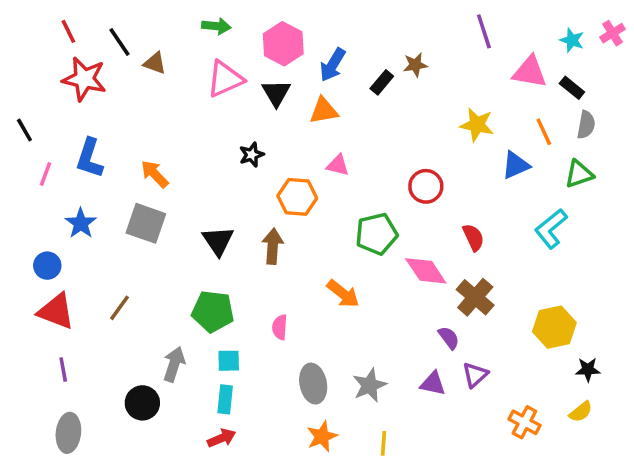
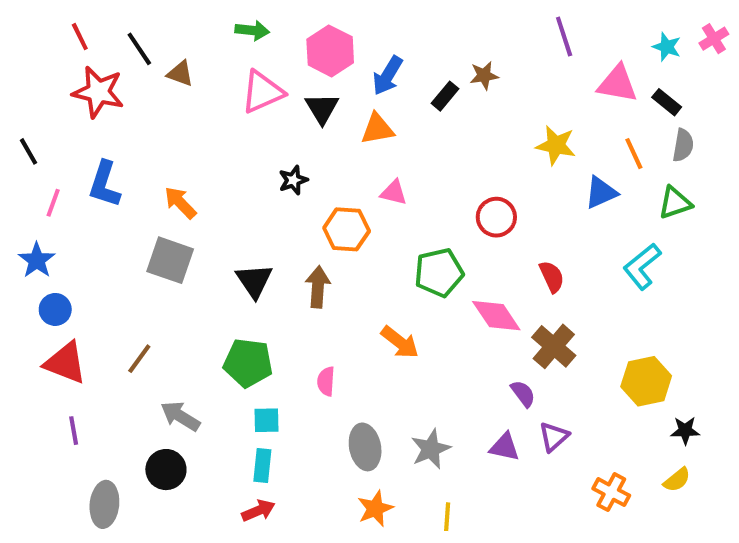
blue star: (81, 223) -> (37, 260), moved
gray arrow: (174, 364) -> (180, 416), moved, turned -76
gray ellipse: (68, 433) -> (104, 504), moved

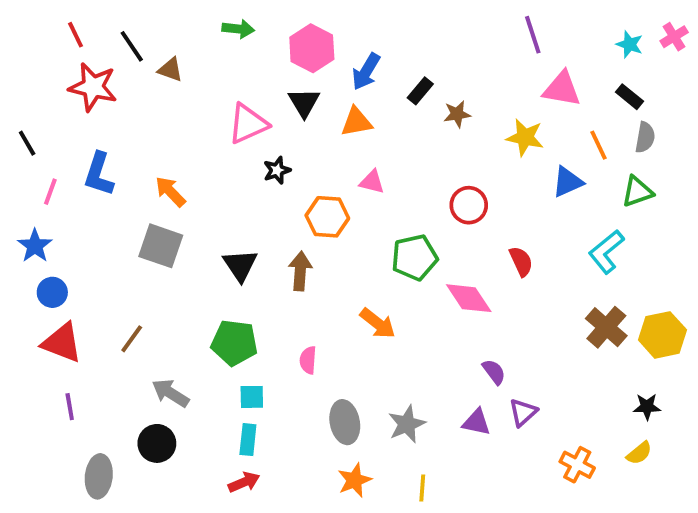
brown star: (484, 76) -> (457, 114), moved
pink triangle: (617, 84) -> (562, 89), moved
pink triangle: (262, 92) -> (248, 124), moved
brown cross: (554, 346) -> (606, 327), moved
yellow hexagon: (646, 381) -> (662, 335), moved

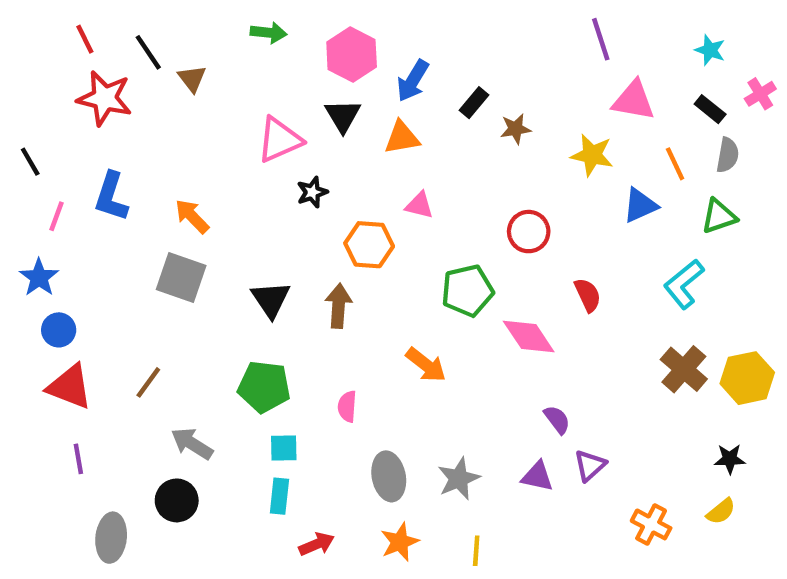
pink cross: (674, 37) -> (760, 94), moved
brown triangle: (170, 70) -> (192, 79), turned 32
red arrow: (244, 482) -> (317, 544), moved

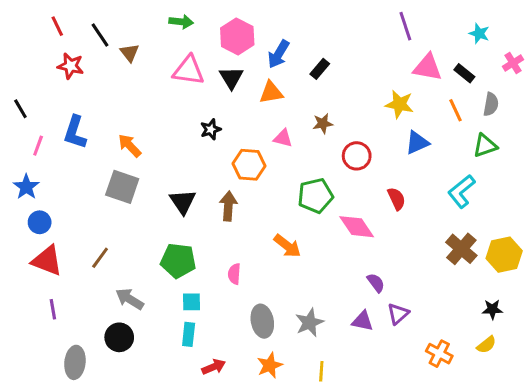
red star: (105, 98) -> (71, 66), size x0.7
black rectangle: (710, 109) -> (464, 73), moved
brown star: (516, 129) -> (323, 123), moved
pink triangle: (279, 140) -> (189, 70), moved, turned 32
blue triangle: (640, 205) -> (417, 143), moved

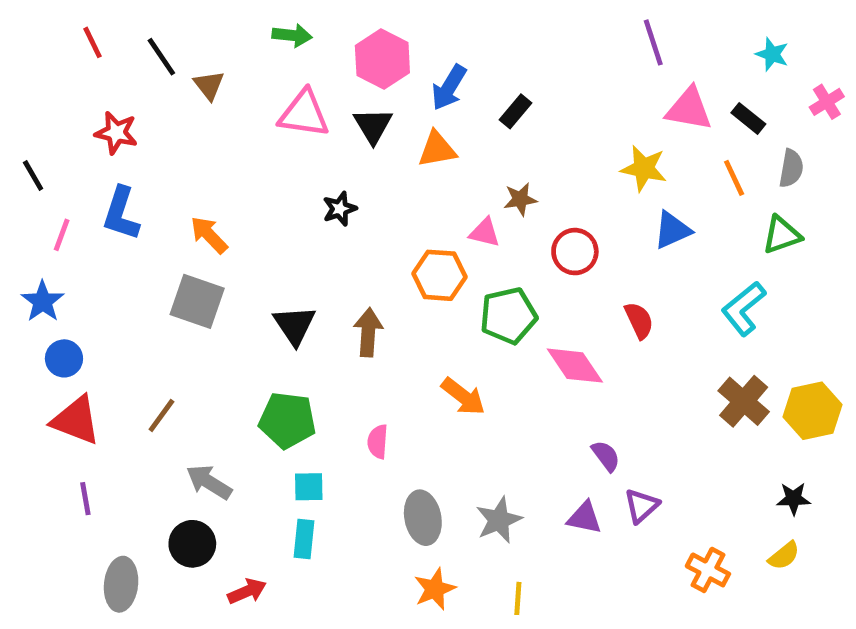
red star: (71, 66) -> (116, 133), moved
pink triangle: (283, 138) -> (485, 233), moved
orange hexagon: (249, 165) -> (439, 275), moved
red arrow: (214, 367) -> (247, 591), moved

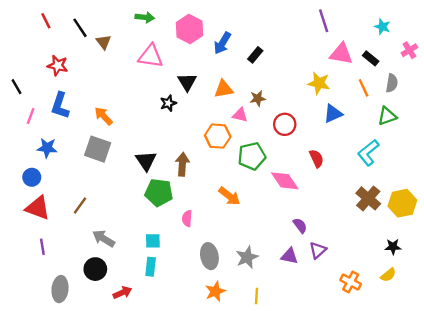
black triangle: (373, 126) -> (187, 82), moved
orange triangle: (437, 149) -> (224, 89), moved
blue star: (43, 301) -> (47, 148), moved, turned -30
green pentagon: (287, 420) -> (159, 193), moved

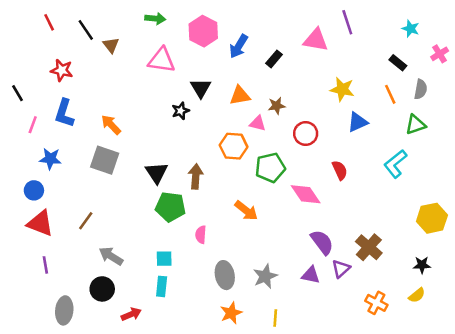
pink triangle: (341, 54) -> (316, 40), moved
brown cross: (368, 198) -> (369, 247), moved
purple semicircle: (300, 226) -> (322, 242), size x1.5

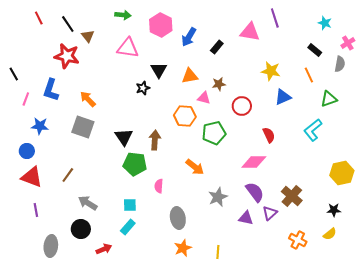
red star: (62, 70) -> (67, 56), moved, size x1.4
gray semicircle: (421, 89) -> (340, 64), moved
pink diamond: (306, 194) -> (254, 162), moved, turned -55
gray star: (265, 276) -> (218, 197), moved
cyan rectangle: (162, 286) -> (128, 227), turned 35

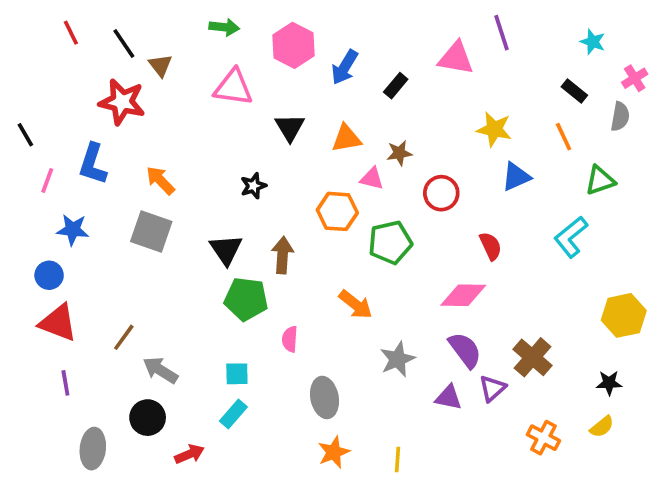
black star: (143, 88) -> (253, 186), moved
brown line: (68, 175) -> (124, 337), moved

